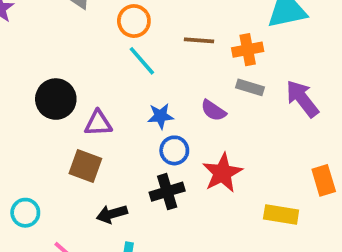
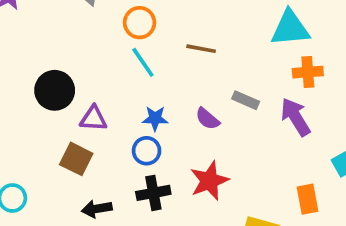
orange cross: (248, 50) -> (308, 72), moved
blue circle: (174, 150) -> (147, 151), moved

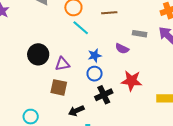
red star: (209, 181) -> (131, 81), turned -30

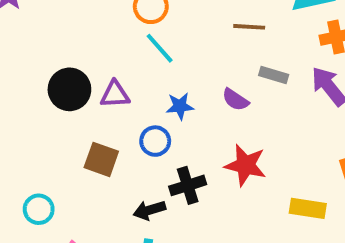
brown line: (109, 13) -> (249, 27), moved
purple triangle: (62, 64) -> (115, 95), moved
blue circle: (95, 74) -> (155, 141), moved
black arrow: (76, 111) -> (149, 210), moved

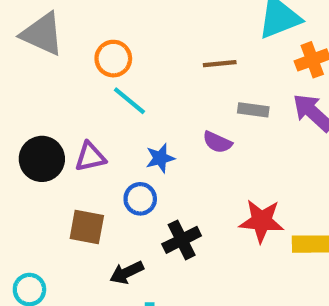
red star: (246, 165) -> (262, 221), moved
black arrow: (149, 210) -> (127, 273), moved

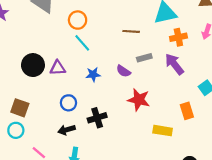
gray rectangle: (253, 110) -> (144, 58), turned -32
blue circle: (140, 199) -> (68, 103), moved
red star: (262, 221) -> (139, 100), moved
brown square: (87, 227) -> (20, 108), moved

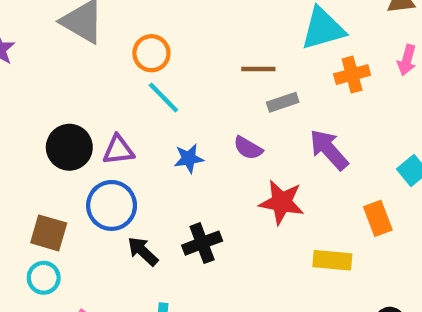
gray rectangle: (144, 58) -> (283, 102), moved
purple arrow: (174, 64) -> (329, 150), moved
blue circle: (68, 103) -> (112, 205), moved, size x1.5
black arrow: (67, 130) -> (143, 251), moved, turned 63

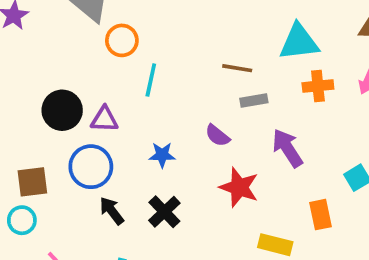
orange circle: (151, 53) -> (122, 40), moved
cyan line: (163, 97) -> (151, 80), turned 48
blue star: (189, 158) -> (162, 155), moved
brown square: (49, 233) -> (32, 182), turned -32
black cross: (202, 243) -> (164, 212), turned -32

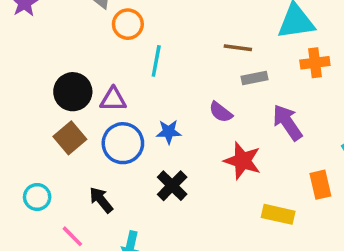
blue circle: (91, 167) -> (123, 143), moved
brown square: (32, 182) -> (70, 138), moved, turned -32
black arrow: (112, 211) -> (101, 200), moved

